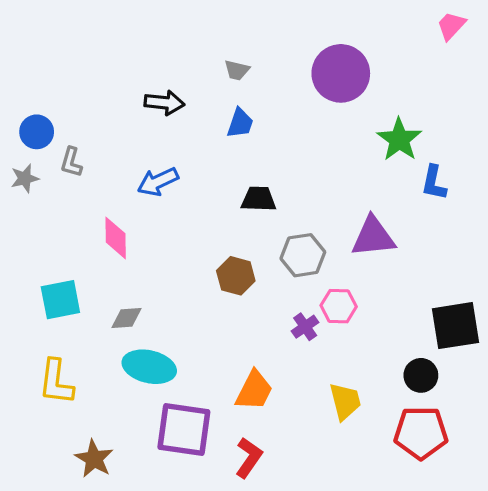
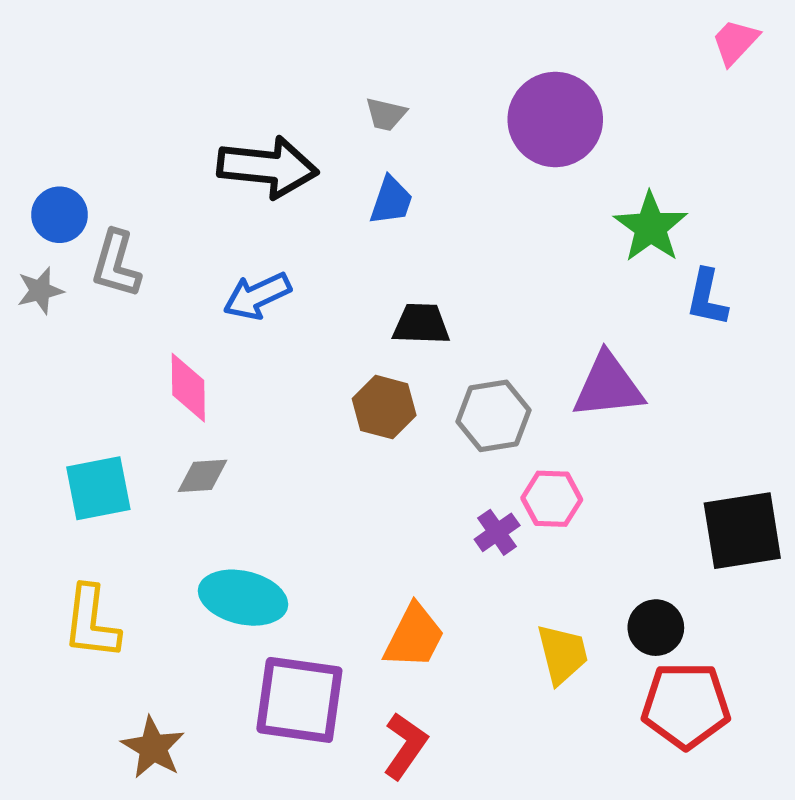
black arrow: (164, 103) -> (268, 167), size x1.5
gray L-shape: (71, 162) -> (116, 264), size x1.4
brown hexagon: (236, 276) -> (384, 407), moved
gray diamond: (126, 318) -> (202, 476), moved
black circle: (421, 375) -> (656, 628), moved

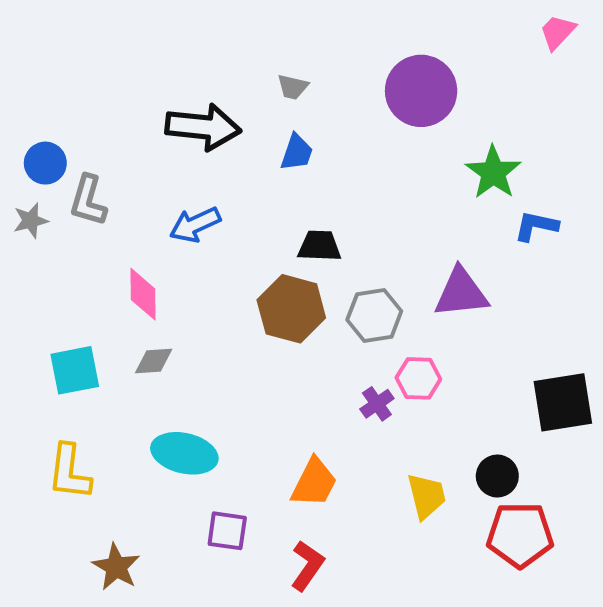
blue L-shape: (707, 298) -> (536, 226), turned 90
brown hexagon: (384, 407) -> (291, 309), size x1.4
purple square: (299, 700) -> (227, 531), size x0.6

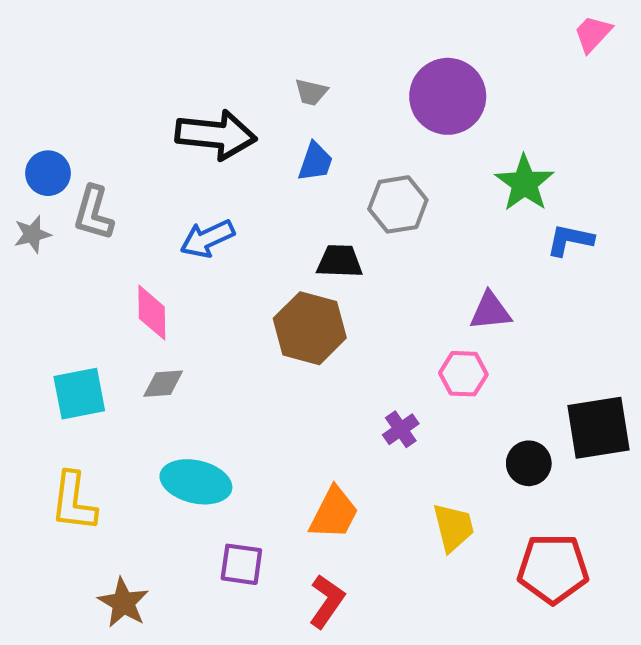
purple triangle: (461, 293) -> (490, 311), size x0.7
gray hexagon: (374, 316) -> (398, 204), moved
pink hexagon: (418, 378) -> (463, 374), moved
black circle: (497, 476) -> (529, 463), moved

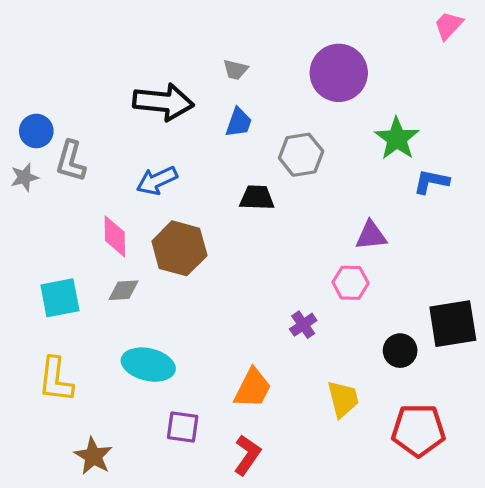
brown hexagon: (310, 328) -> (179, 248), moved

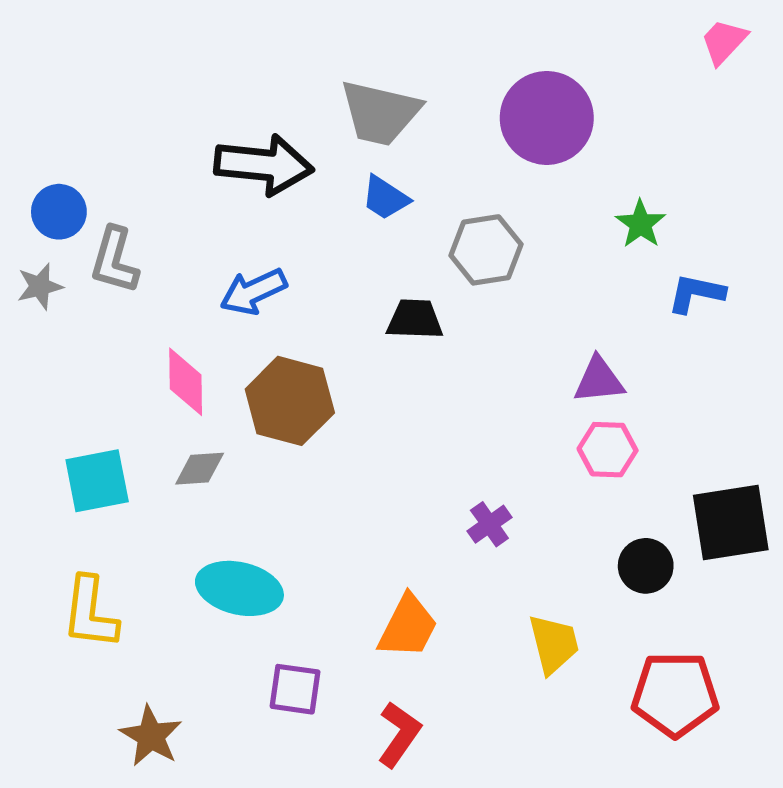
gray trapezoid: (235, 70) -> (380, 113), size x2.0
blue trapezoid: (239, 122) -> (385, 198), turned 104
green star: (397, 139) -> (640, 224), size x0.7
pink hexagon: (351, 283) -> (608, 450), moved

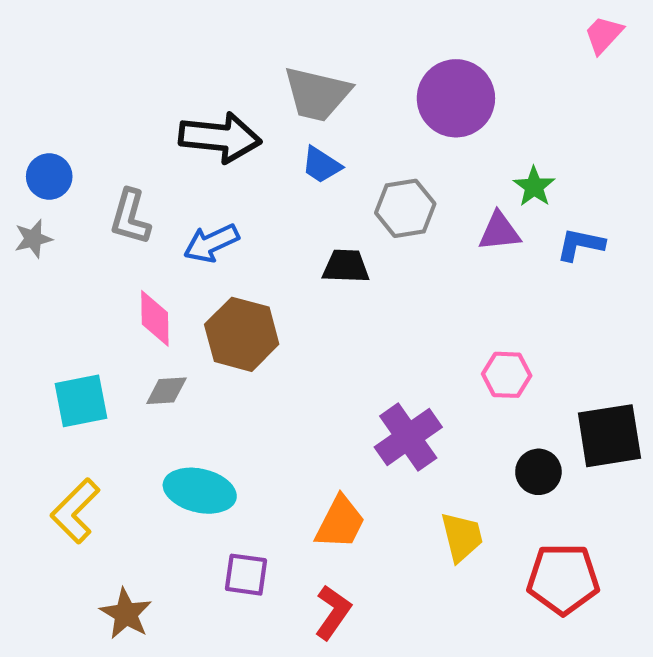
gray L-shape: (114, 260) -> (130, 217), moved
purple triangle: (599, 380) -> (499, 232), moved
purple cross: (489, 524) -> (408, 437), size x1.8
yellow L-shape: (90, 613) -> (75, 511), turned 38

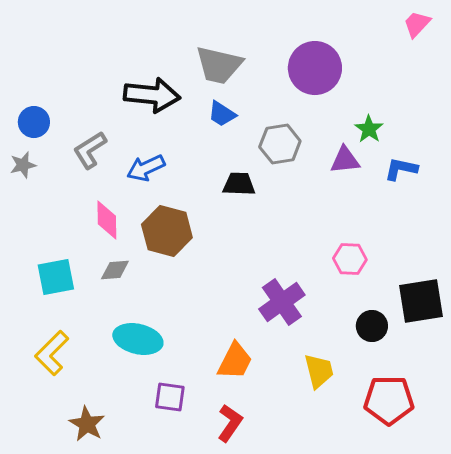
gray L-shape: (130, 217) -> (90, 150), turned 42

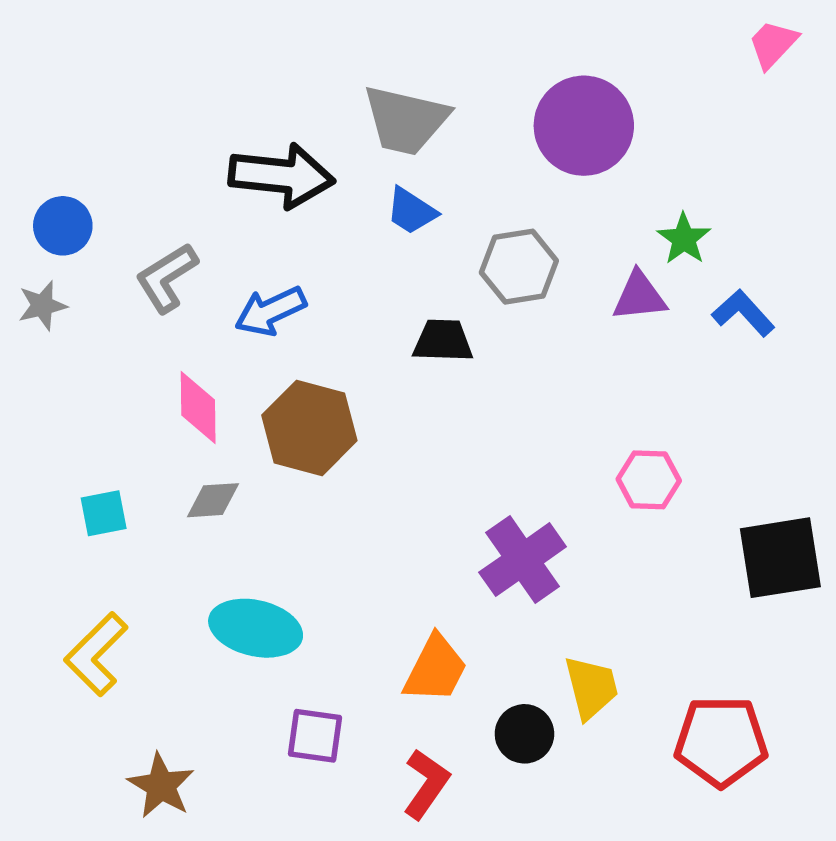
blue L-shape: (401, 169) -> (743, 313), turned 36
cyan square: (56, 277) -> (104, 513), size x0.7
black circle: (372, 326) -> (524, 734), moved

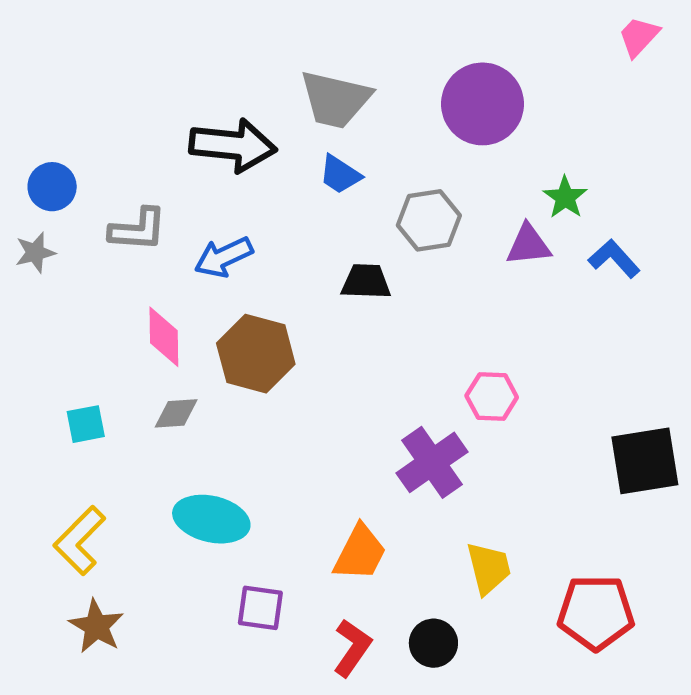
gray L-shape: (167, 278) -> (138, 230), turned -144
pink hexagon: (649, 480) -> (492, 397), moved
black circle: (524, 734) -> (433, 643), moved
brown star: (161, 786) -> (96, 626), moved

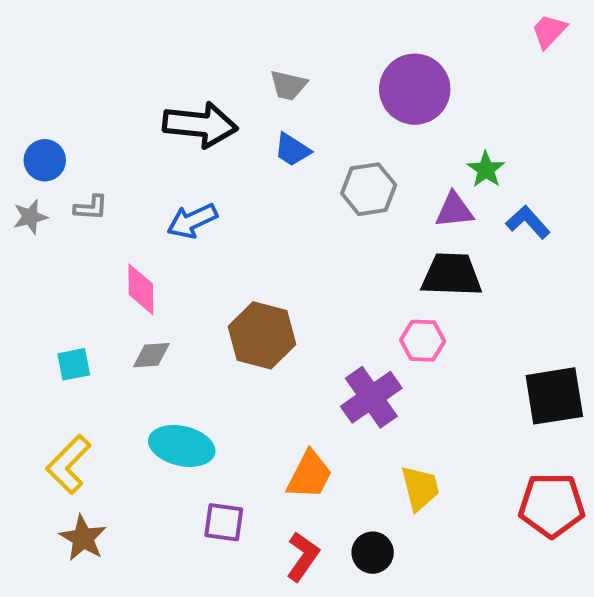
gray trapezoid: (335, 99) -> (288, 85), size x0.6
gray L-shape: (138, 230) -> (91, 208), moved, size x0.7
black trapezoid: (366, 282) -> (452, 275), moved, size x1.4
brown hexagon: (256, 354) -> (262, 335), moved
red pentagon: (596, 613) -> (552, 505), moved

